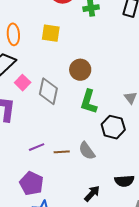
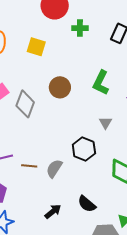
green L-shape: (89, 102) -> (101, 83), moved
gray semicircle: (87, 151) -> (54, 168), turned 60
black semicircle: (124, 181) -> (87, 204), turned 36

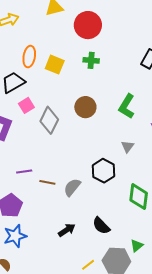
green cross: (80, 28) -> (91, 60), moved
yellow square: (36, 47) -> (55, 65), moved

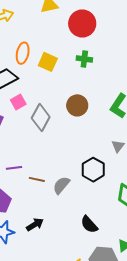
black arrow: (67, 230) -> (35, 225), moved

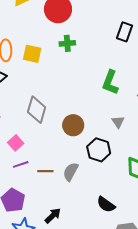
pink square: (18, 102) -> (16, 143), moved
brown circle: (77, 105) -> (73, 125), moved

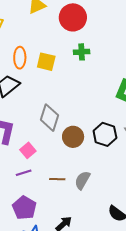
brown circle: (73, 125) -> (73, 137), moved
black hexagon: (99, 150) -> (105, 134), moved
purple line: (21, 164) -> (24, 173), moved

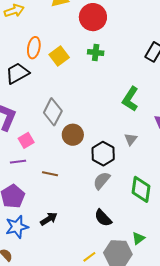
yellow square: (46, 62) -> (59, 56), turned 30
black hexagon: (105, 134) -> (103, 154), moved
gray semicircle: (82, 180) -> (102, 181), moved

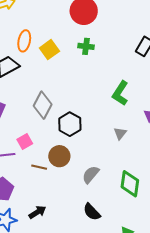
brown circle: (73, 135) -> (59, 156), moved
pink square: (26, 140) -> (25, 141), moved
black hexagon: (103, 154) -> (70, 124), moved

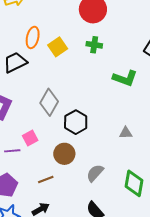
green L-shape: (120, 93) -> (125, 78), moved, turned -105
gray triangle: (120, 133) -> (126, 133), turned 48
brown line: (39, 167) -> (46, 180), moved, turned -35

